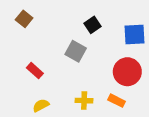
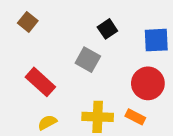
red rectangle: (35, 71) -> (40, 82), size x1.5
yellow cross: (84, 101) -> (98, 117), size x1.5

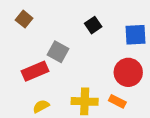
gray square: (88, 60) -> (58, 52), moved
red rectangle: (40, 82) -> (35, 71), turned -65

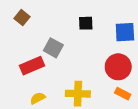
black square: (93, 25) -> (86, 23), turned 32
orange rectangle: (117, 101) -> (123, 94), moved

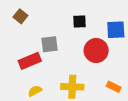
gray square: (53, 48) -> (49, 44), turned -36
red circle: (118, 67) -> (96, 50), moved

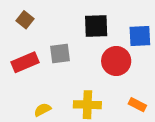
black square: (80, 21) -> (96, 26), size x1.5
red rectangle: (30, 61) -> (25, 62), moved

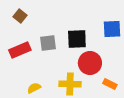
black square: (96, 26) -> (77, 39), moved
red circle: (116, 61) -> (90, 63), moved

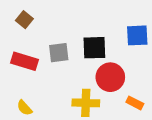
red rectangle: (20, 50) -> (24, 61), turned 40
yellow semicircle: (34, 88) -> (24, 108), moved, turned -104

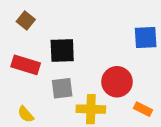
black square: (94, 48) -> (62, 50), moved
gray square: (59, 53) -> (62, 88), moved

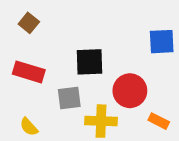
black square: (62, 50) -> (89, 62), moved

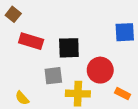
brown square: (29, 23) -> (13, 14), moved
red rectangle: (29, 72) -> (31, 41), moved

